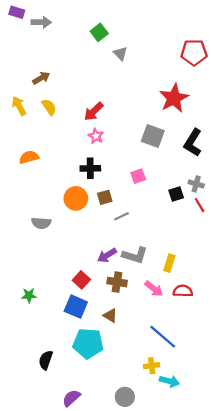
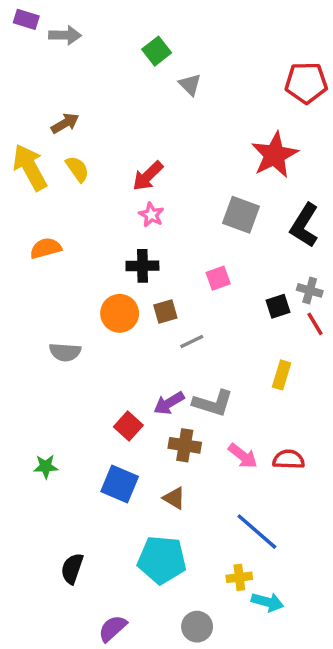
yellow arrow: (19, 106) -> (30, 167), size x1.5
yellow rectangle: (169, 263) -> (282, 375), moved
red square: (81, 280) -> (128, 426), moved
cyan pentagon: (88, 343) -> (162, 560), moved

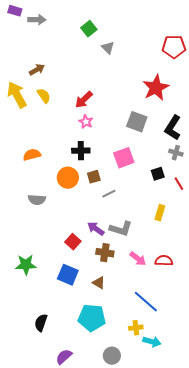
orange semicircle: (46, 248) -> (32, 155), moved
pink square: (218, 278) -> (124, 158), size x1.5
gray cross: (310, 290) -> (176, 153), moved
purple arrow: (169, 403) -> (96, 229), turned 66
green star: (46, 466) -> (26, 265), size x1.5

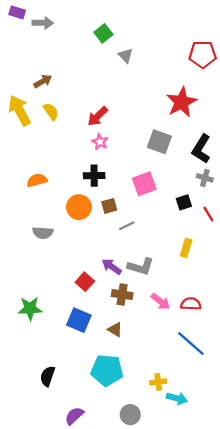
blue line: (146, 302) -> (191, 343), moved

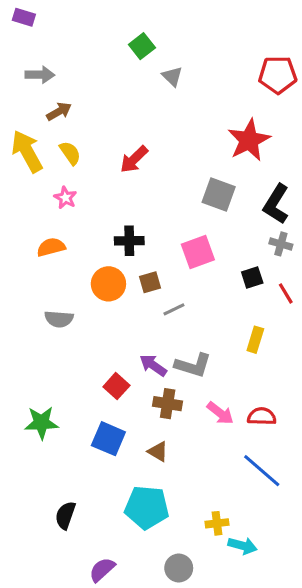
gray arrow: (43, 23) -> (40, 75), moved
pink star: (100, 142) -> (65, 198), moved

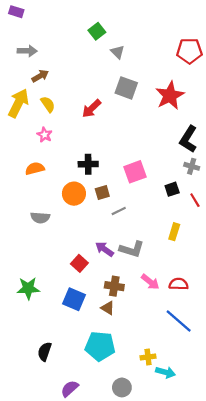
yellow arrow: (27, 151) -> (18, 103), turned 56
gray square: (219, 194) -> (126, 88), moved
brown cross: (168, 404) -> (114, 286), moved

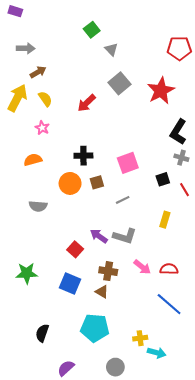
gray square: (126, 88) -> (120, 83), turned 30
gray line: (119, 211) -> (123, 200), moved

